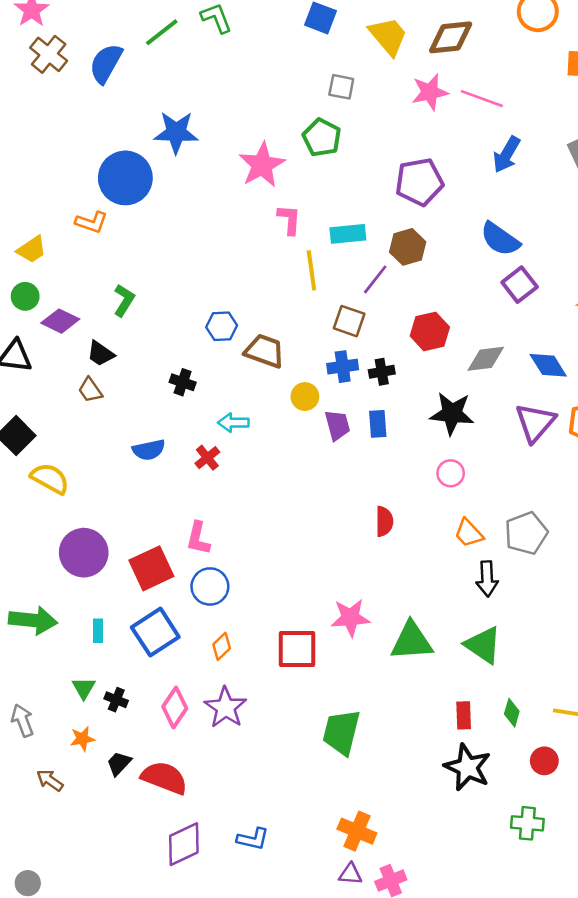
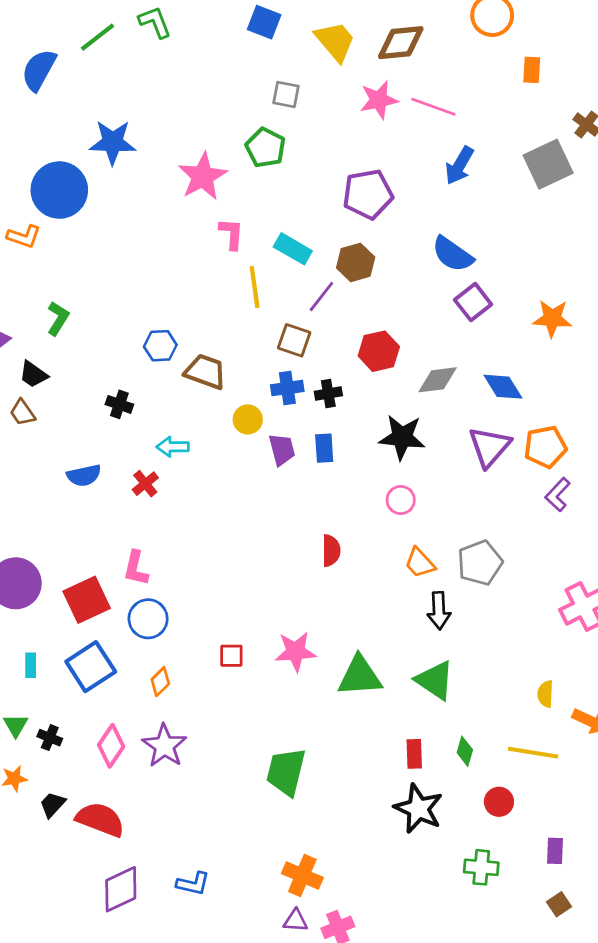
cyan rectangle: (348, 234) -> (293, 249), turned 36
red square: (297, 649) -> (231, 656), moved, size x0.6

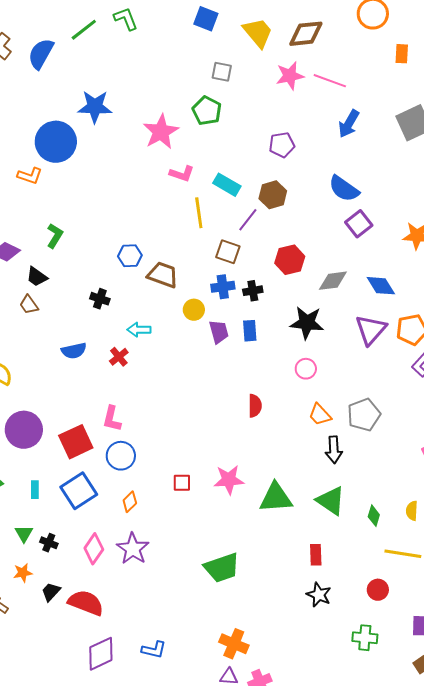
purple pentagon: (368, 194) -> (282, 145), size x0.7
pink L-shape: (231, 234) -> (182, 174), turned 105
green diamond: (465, 751) -> (374, 516), moved
green trapezoid: (286, 772) -> (222, 568), turned -123
black star: (418, 809) -> (319, 595), size x0.7

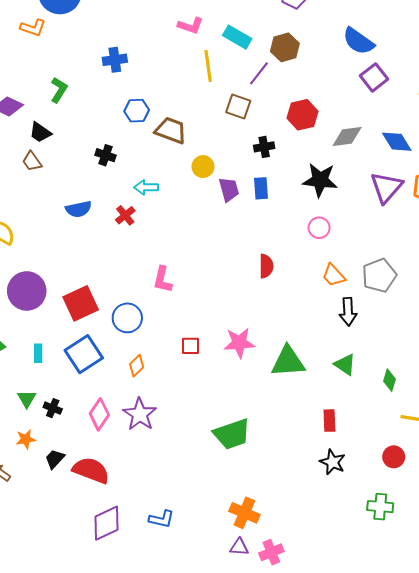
blue cross: (223, 287) -> (115, 60), moved
pink L-shape: (112, 419) -> (163, 280), moved
green triangle: (331, 501) -> (345, 365), size x0.7

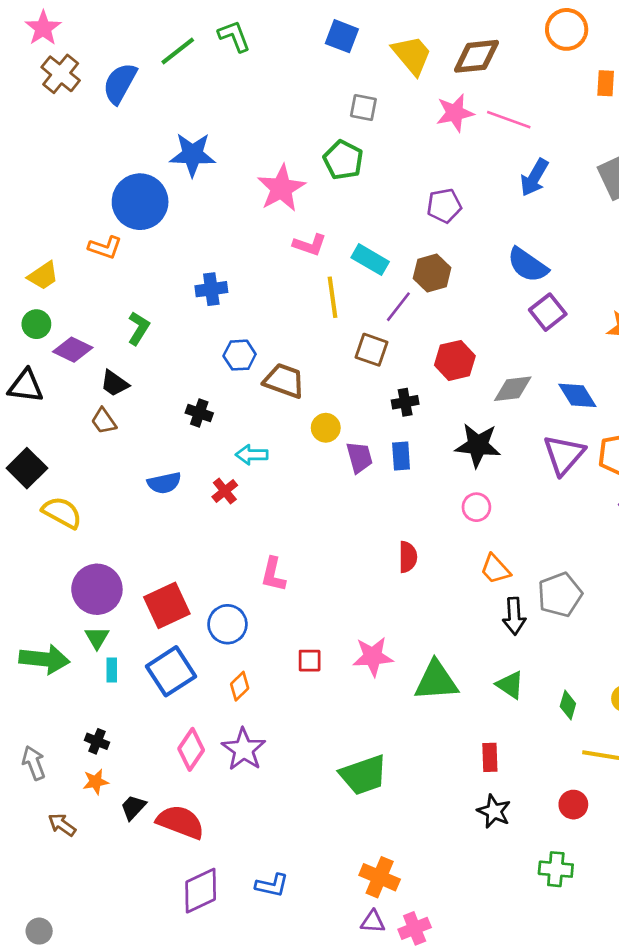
gray pentagon: (379, 275) -> (560, 595), moved
green triangle: (27, 399) -> (97, 638), moved
black cross: (53, 408) -> (97, 741), moved

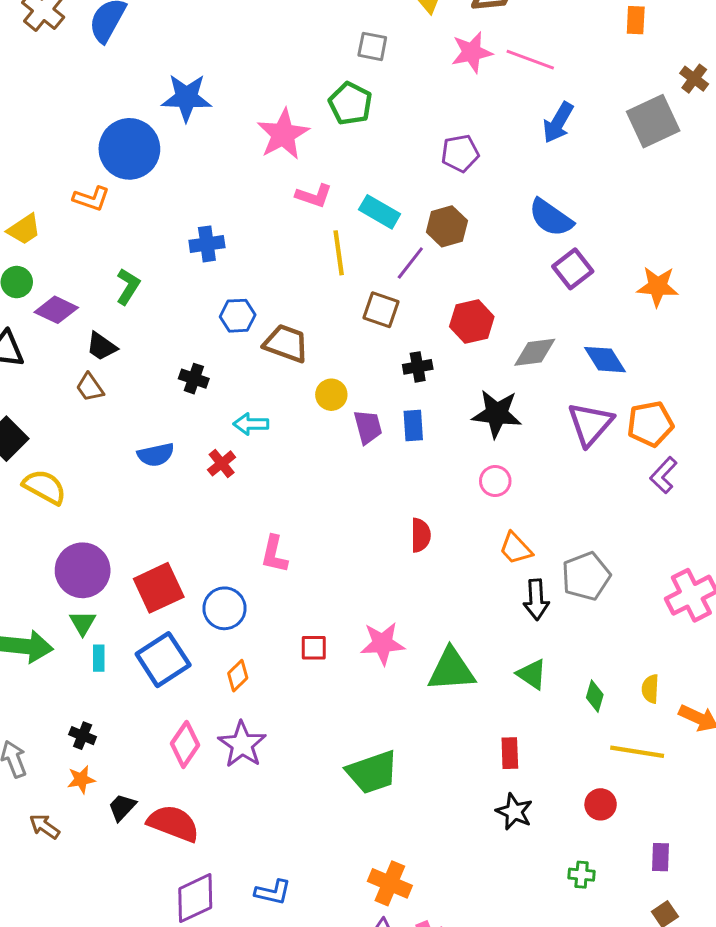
green cross: (556, 869) -> (582, 875), size x0.7

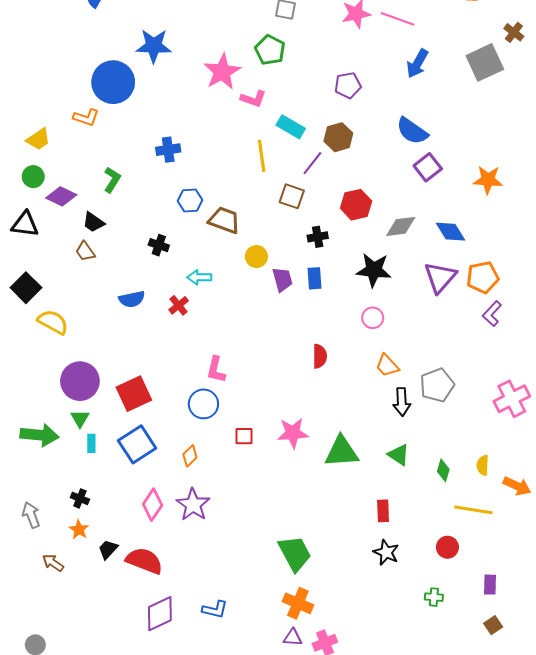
pink L-shape: (314, 196) -> (253, 99), moved
blue circle: (225, 608) -> (203, 404), moved
green trapezoid: (372, 772) -> (295, 553), moved, turned -99
orange star: (81, 780) -> (79, 530), turned -30

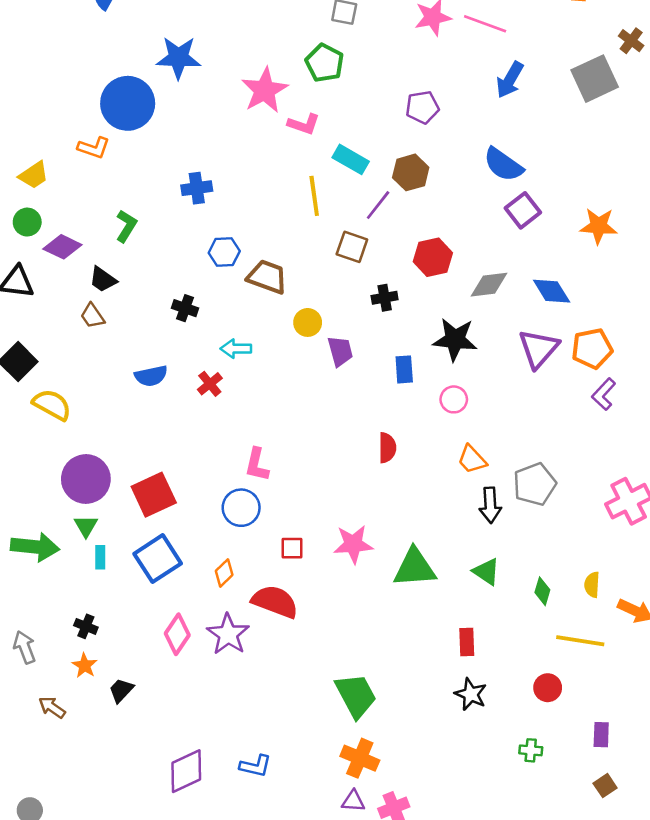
blue rectangle: (315, 278) -> (404, 369), moved
red semicircle: (144, 561) -> (275, 602), moved

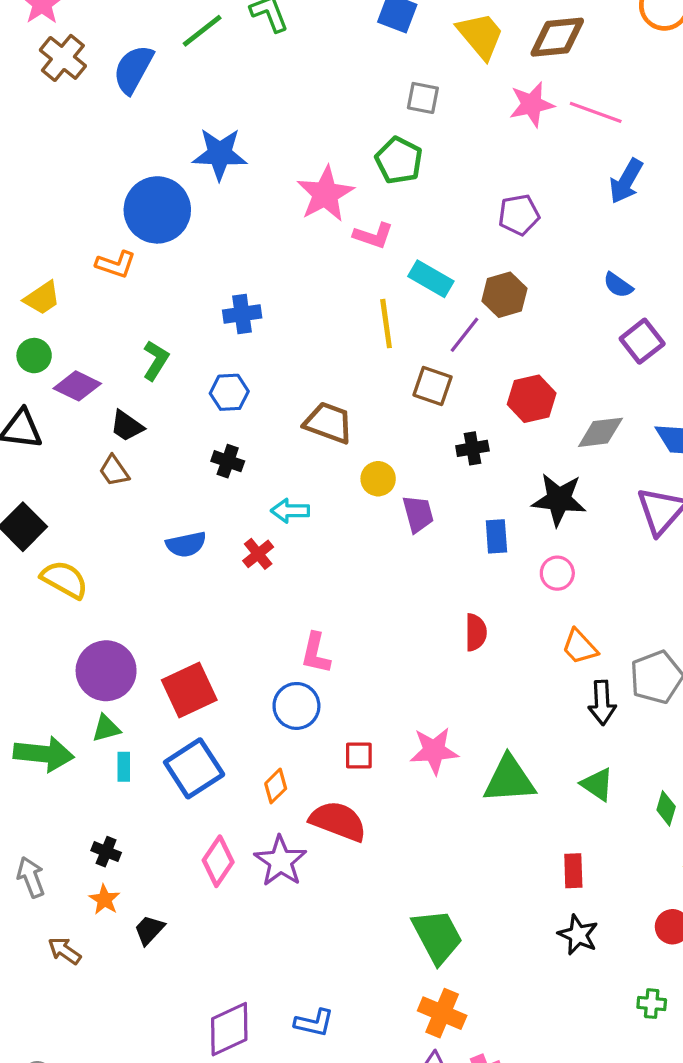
blue semicircle: (503, 165) -> (618, 285), size x0.6
blue hexagon: (224, 252) -> (229, 392), moved
green triangle: (86, 526) -> (106, 728), turned 45

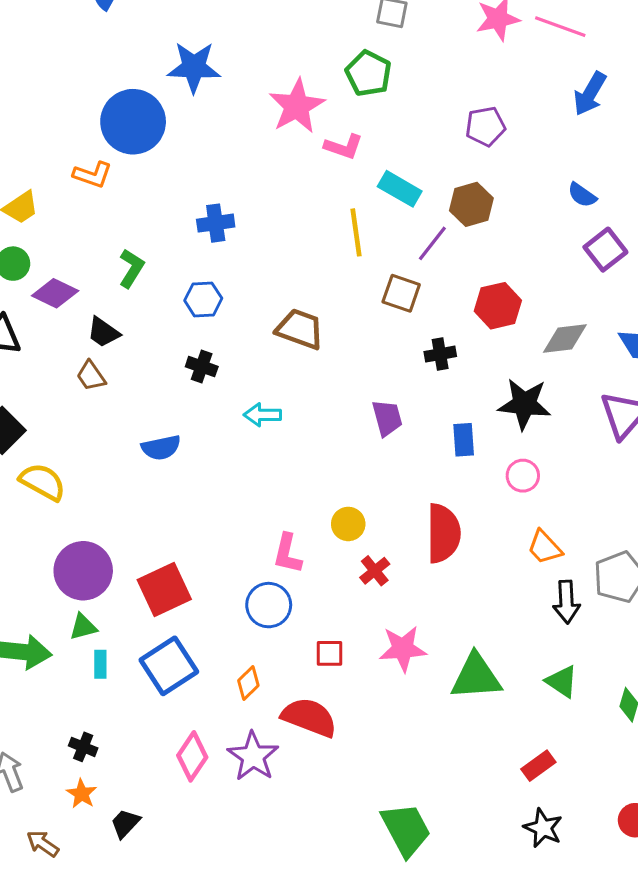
yellow circle: (378, 479) -> (348, 524), moved
red cross: (258, 554) -> (375, 571), moved
red semicircle: (476, 632) -> (443, 533), size x1.6
red rectangle: (573, 871) -> (538, 766), turned 56

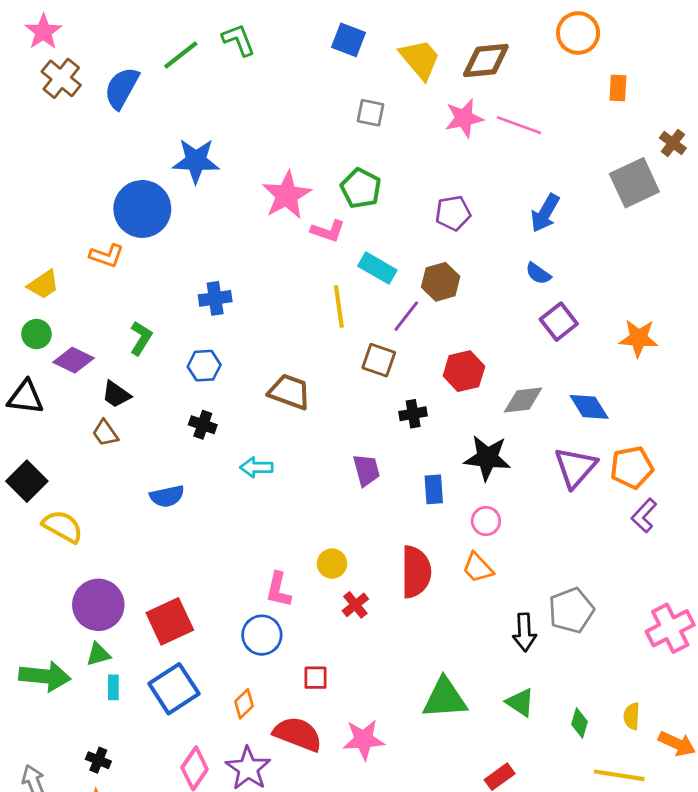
green pentagon: (368, 73) -> (361, 188), moved
blue arrow: (590, 94) -> (545, 213), moved
orange trapezoid: (545, 547) -> (478, 568), moved
pink star: (403, 649) -> (364, 740), moved

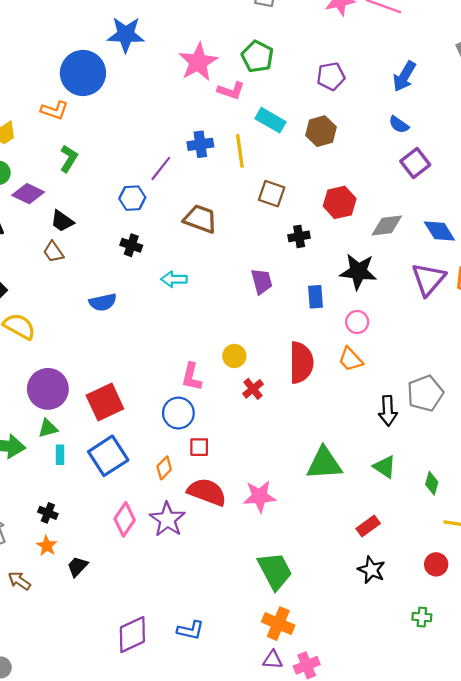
blue cross: (215, 298) -> (200, 144), moved
purple line: (406, 316) -> (161, 168), moved
green L-shape: (141, 338) -> (69, 159), moved
red square: (316, 678) -> (199, 447), moved

